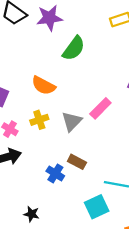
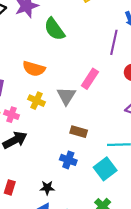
green semicircle: (74, 48) -> (54, 29), turned 120
yellow cross: (39, 120) -> (37, 101), turned -35
blue cross: (55, 174) -> (68, 160), moved

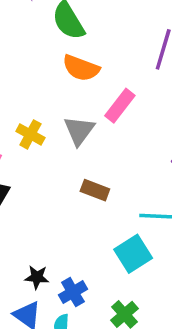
orange semicircle: (34, 69) -> (81, 68), moved
blue cross: (68, 160) -> (73, 292), moved, turned 35

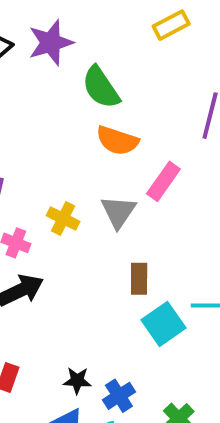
brown rectangle: (95, 190) -> (139, 279), turned 72
cyan square: (133, 254) -> (163, 324), moved

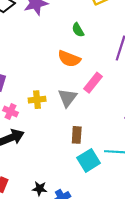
green semicircle: (101, 87) -> (78, 30), moved, size x0.6
yellow cross: (63, 218) -> (37, 100), turned -35

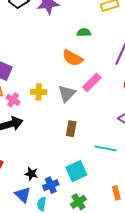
green semicircle: (78, 30) -> (84, 32), turned 112
cyan square: (89, 160) -> (76, 171), moved

